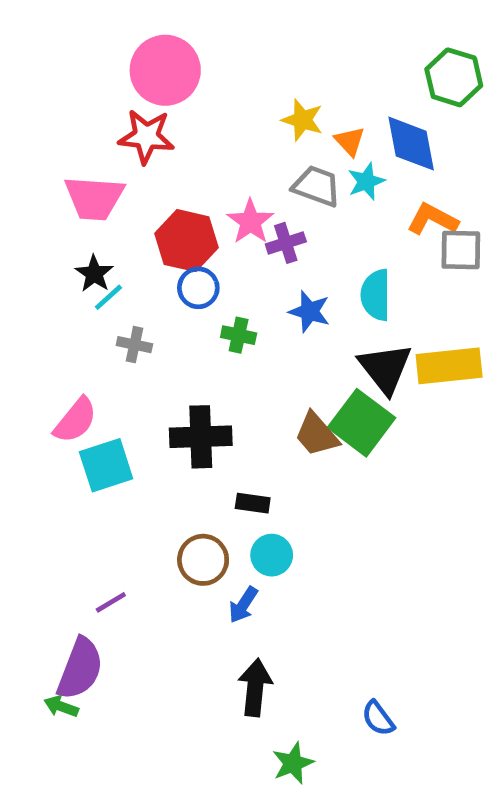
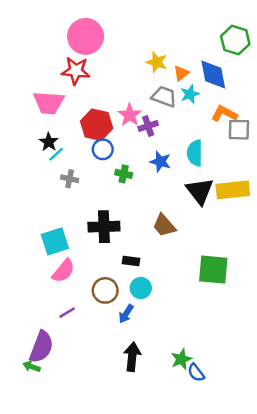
orange triangle: (350, 141) -> (181, 73), turned 35
pink semicircle: (75, 420) -> (63, 271), moved
green square: (362, 423) -> (213, 270), moved, turned -32
purple line: (111, 602) -> (67, 313), moved
green star: (293, 763) -> (181, 359), moved

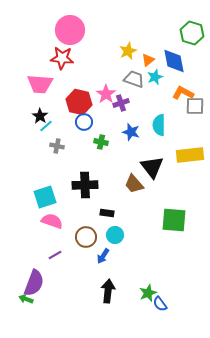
yellow star: (157, 62) -> (128, 51), turned 30
black triangle: (200, 191) -> (152, 167), moved
pink semicircle: (63, 271) -> (52, 221), turned -110

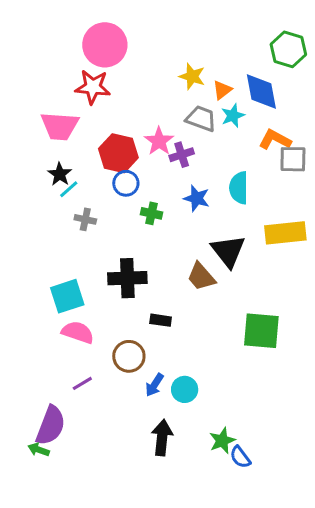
yellow star: (128, 51) -> (192, 76), turned -30
cyan circle: (115, 235) -> (185, 389), moved

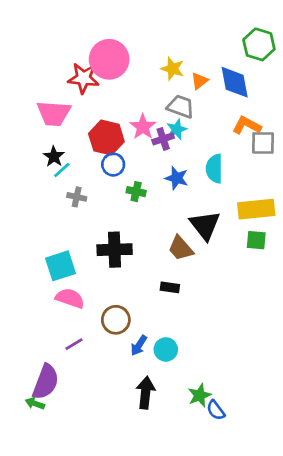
pink circle: (105, 45) -> (109, 59), moved
cyan star: (233, 116) -> (177, 129), moved
black rectangle: (161, 320) -> (170, 287), moved
green square: (261, 331) -> (256, 240), moved, size x0.6

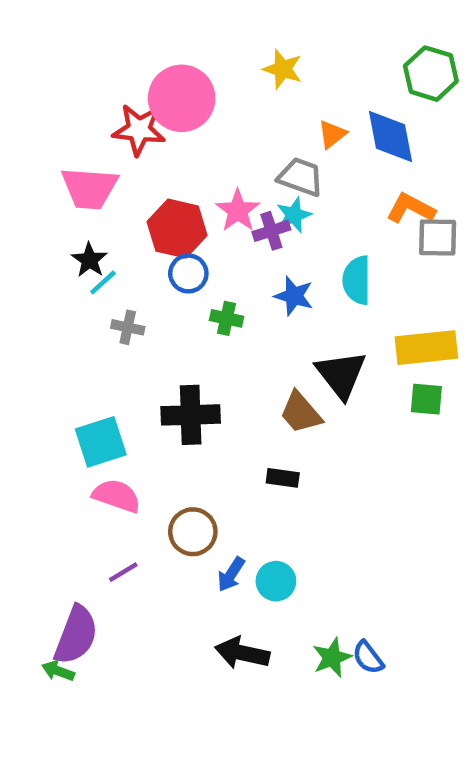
yellow star: (173, 69) -> (283, 69), moved
black arrow: (146, 393) -> (242, 653), turned -84
blue semicircle: (216, 410) -> (368, 657), moved

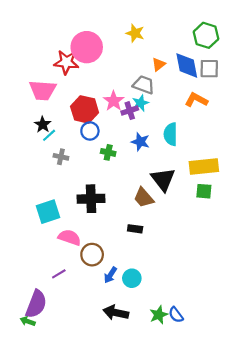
gray square: (438, 238) -> (209, 69), moved
pink semicircle: (116, 496) -> (70, 237), moved

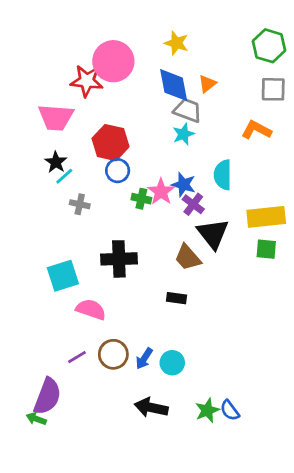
blue diamond: (187, 65) -> (174, 85), moved
pink star: (114, 101) -> (161, 192), moved
purple cross: (130, 111) -> (193, 204), moved, turned -35
brown circle: (92, 255) -> (113, 354), moved

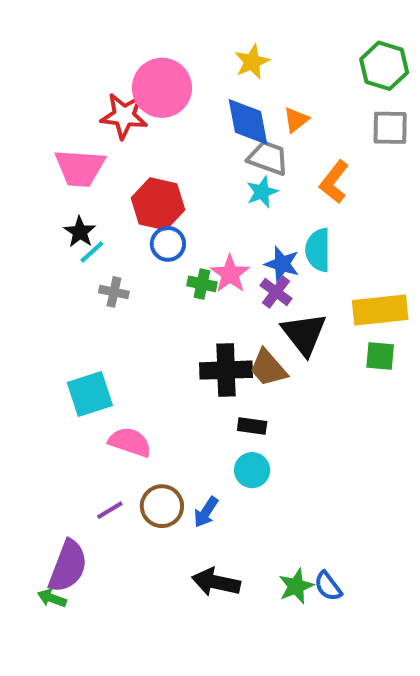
yellow star: (176, 43) -> (252, 62), turned 30
orange L-shape: (256, 130) -> (334, 182), moved, turned -80
blue star: (183, 185) -> (282, 264), moved
black cross: (119, 259) -> (226, 370), moved
cyan circle: (172, 363) -> (252, 470), moved

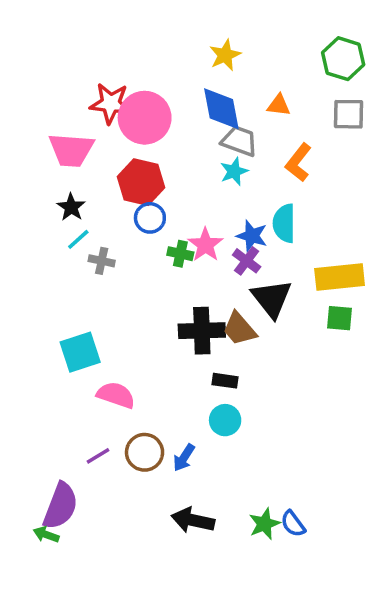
pink circle: (162, 88) -> (145, 118), moved
orange triangle: (296, 120) -> (279, 105), moved, turned 45
cyan line: (92, 252) -> (78, 239), moved

